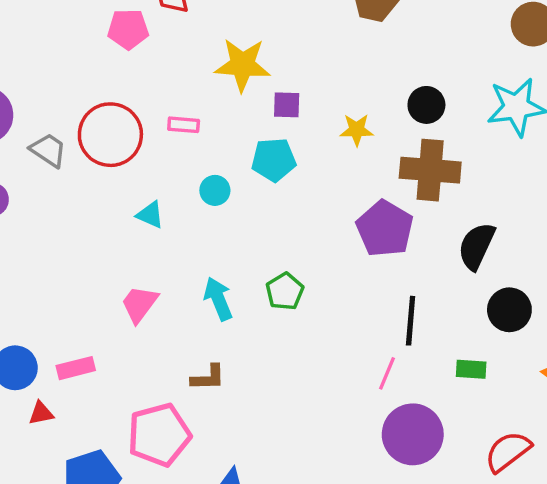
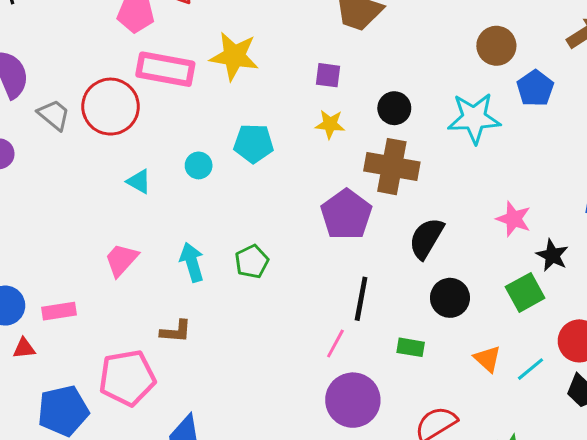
purple square: (287, 105) -> (328, 75), moved
pink rectangle: (184, 125) -> (165, 69), moved, size x2.0

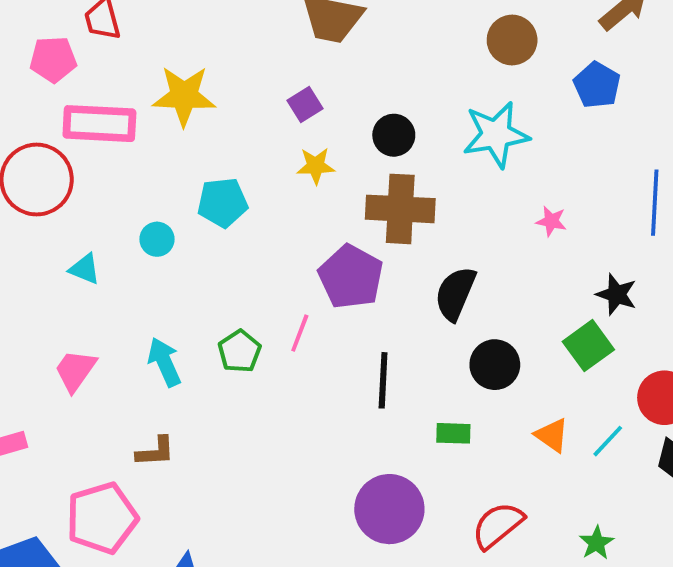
purple square: (328, 75) -> (305, 104), turned -32
blue pentagon: (535, 88) -> (597, 85), moved
pink star: (514, 219) -> (551, 221), moved, size x0.7
pink line: (335, 343) -> (300, 333), moved

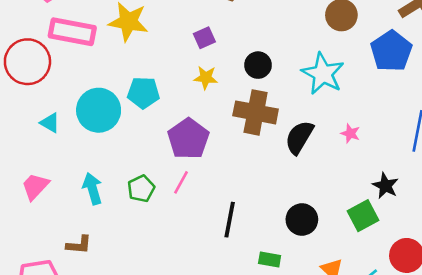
blue pentagon: (597, 85) -> (391, 51), size x1.4
cyan star: (496, 135) -> (323, 74), turned 30
cyan circle: (157, 239) -> (99, 110), size x2.0
purple pentagon: (351, 277) -> (188, 139), moved
black semicircle: (455, 294) -> (299, 137), moved

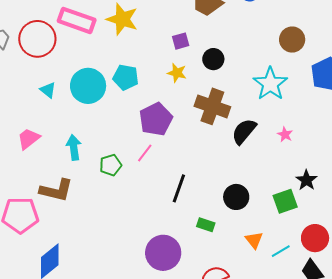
black circle: (258, 65) -> (213, 59), moved
green pentagon: (141, 189) -> (111, 165), moved
brown L-shape: (79, 245) -> (56, 190), size x1.6

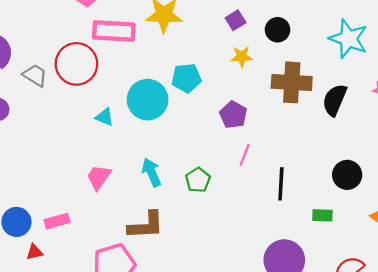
purple pentagon: (156, 119) -> (233, 115), size x0.7
pink line: (145, 153) -> (245, 155), moved

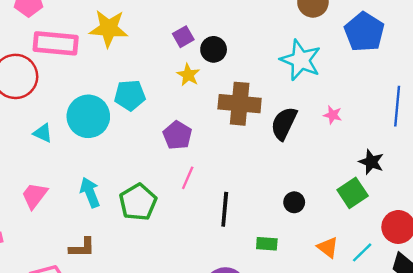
black circle: (278, 30) -> (214, 49), moved
yellow star: (242, 57) -> (188, 75), turned 30
black circle: (347, 175) -> (294, 202), size x0.7
green pentagon: (198, 180) -> (138, 202), size x1.4
brown L-shape: (146, 225) -> (82, 248), size x0.7

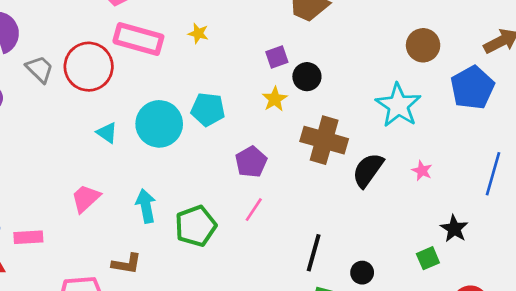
yellow star: (109, 28) -> (198, 33), size x0.5
green square: (353, 193) -> (428, 258), size x0.7
black circle: (294, 202) -> (362, 273), moved
black line: (225, 209) -> (314, 253), moved

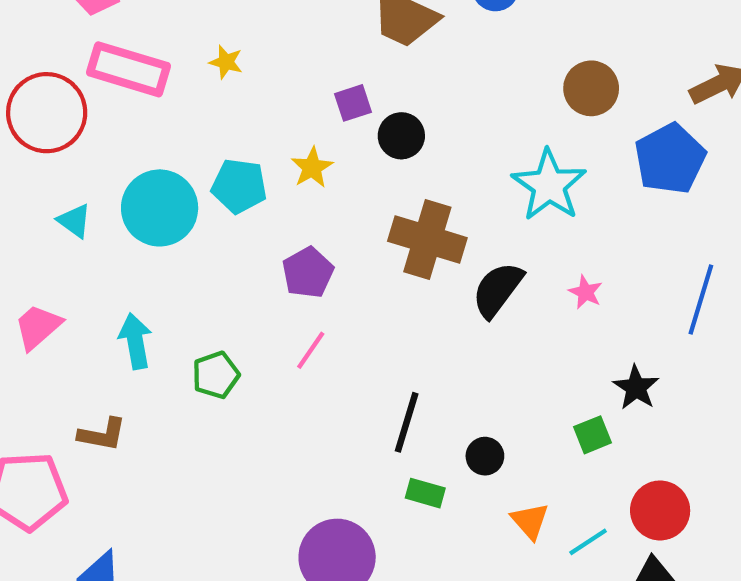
yellow star: (275, 99) -> (312, 168), moved
green pentagon: (196, 226) -> (216, 375), size x0.7

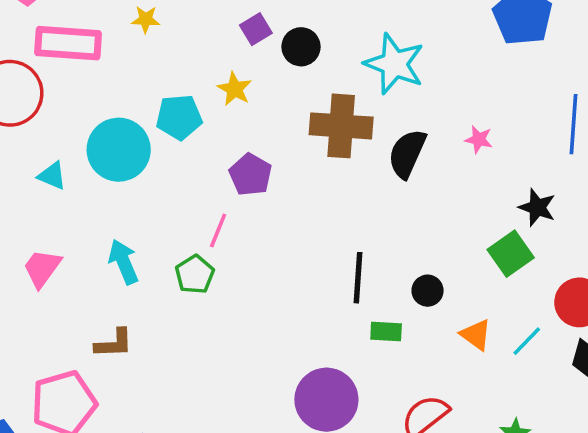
cyan star: (549, 185) -> (394, 64), moved
pink line: (311, 350) -> (218, 230), moved
green square: (592, 435) -> (511, 254), size x1.4

